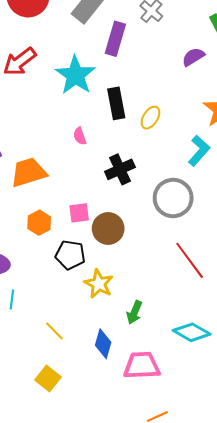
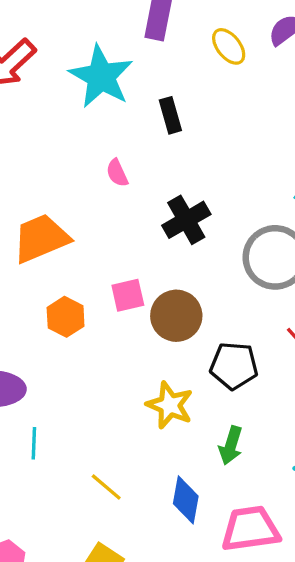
black rectangle: (116, 103) -> (170, 115), size x0.7
yellow ellipse: (150, 118) -> (229, 46), moved, turned -65
black pentagon: (70, 255) -> (234, 366), moved

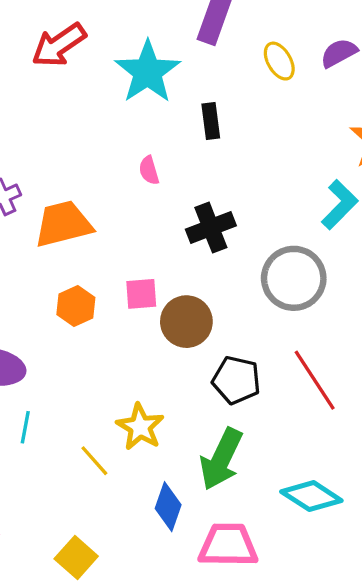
yellow star: (170, 405) -> (140, 427), moved
green arrow: (231, 445) -> (221, 459), size x1.6
yellow line: (106, 487) -> (94, 461), moved

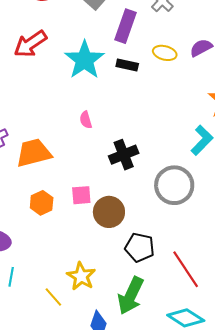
yellow ellipse: (279, 61) -> (165, 53), turned -45
black rectangle: (211, 121) -> (127, 65), moved, turned -70
red line: (315, 380) -> (186, 269), moved

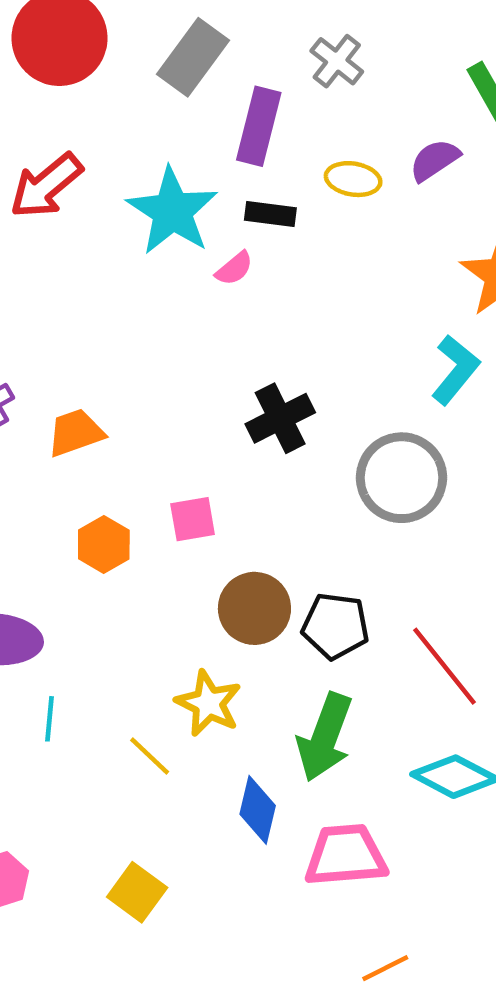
pink semicircle: (86, 120) -> (234, 268), moved, turned -108
orange trapezoid: (34, 153) -> (76, 433), size x0.7
brown circle: (109, 212) -> (254, 608), moved

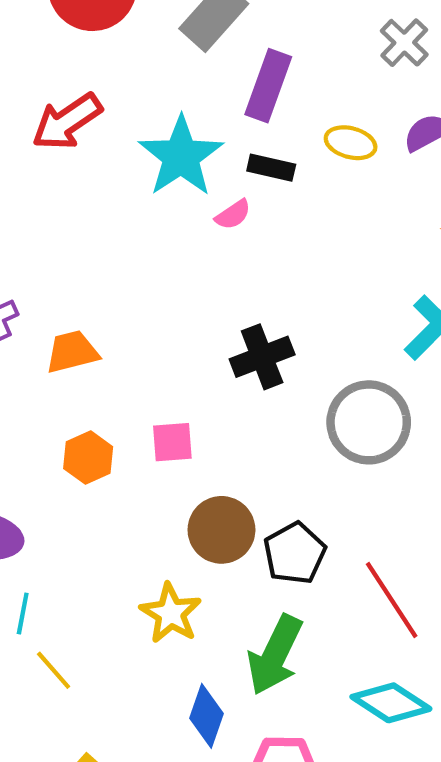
gray cross: (337, 61) -> (404, 43), moved
black pentagon: (335, 626) -> (295, 553), turned 30
yellow line: (150, 756) -> (54, 670), moved

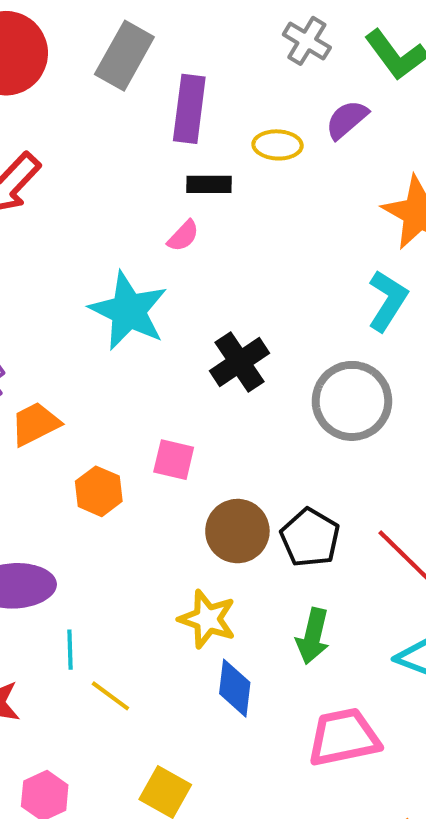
cyan star: (181, 156) -> (128, 311), moved
orange trapezoid: (72, 352) -> (35, 424), moved
pink square: (172, 442) -> (174, 460), turned 30
green arrow: (275, 655) -> (313, 636), size x0.7
blue diamond: (206, 716) -> (235, 688), moved

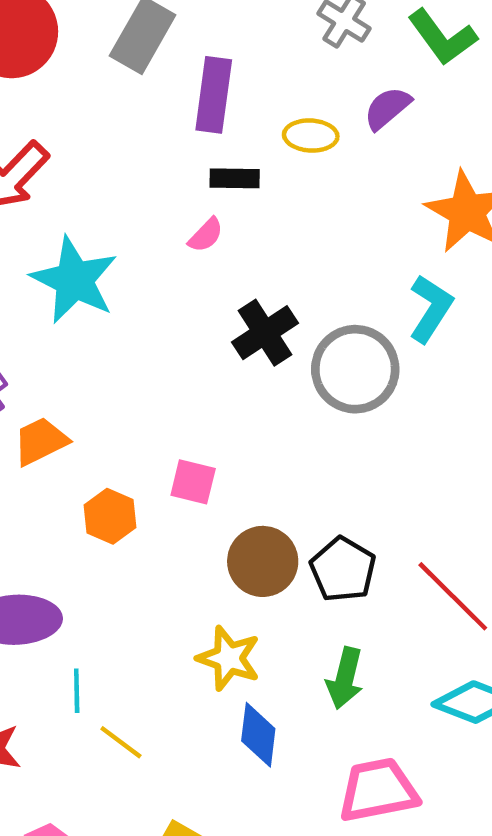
cyan star: (128, 311) -> (74, 280), moved
black cross: (239, 362) -> (265, 333), moved
gray circle: (352, 401) -> (355, 369), moved

